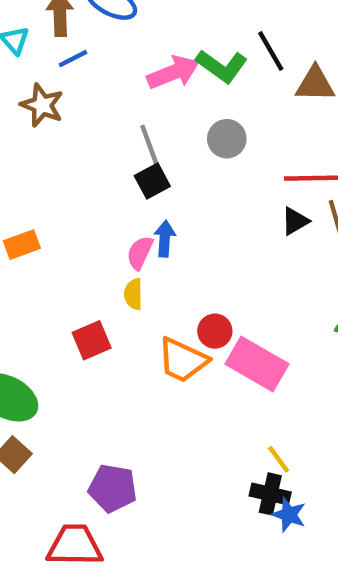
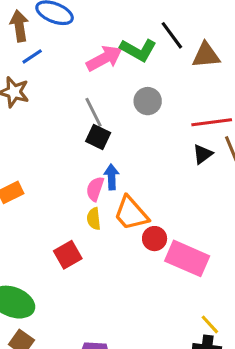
black square: (152, 181) -> (98, 137), turned -30
orange trapezoid: (183, 360) -> (131, 213), moved, turned 30

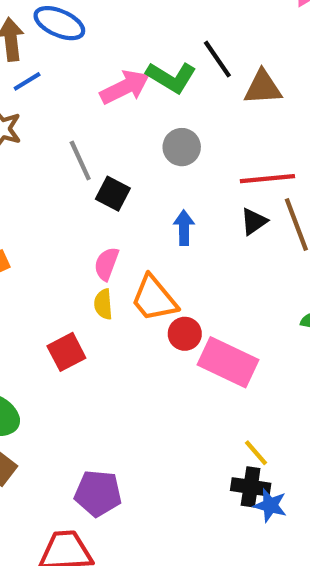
gray line: (94, 112) -> (80, 161), moved
blue arrow: (112, 177) -> (184, 228), moved

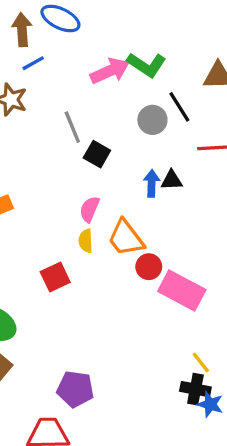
black line: (217, 59) -> (179, 107), moved
black triangle: (254, 221) -> (172, 180), moved, turned 30

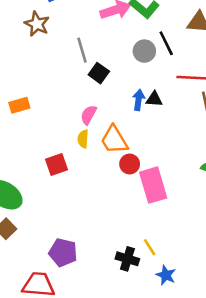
pink rectangle: (182, 290) -> (153, 185), turned 40
yellow line: (201, 363) -> (150, 247), moved
black cross: (195, 389) -> (127, 259), moved

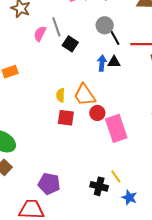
black line: (166, 43) -> (114, 36), moved
pink semicircle: (89, 115) -> (40, 34), moved
red square: (57, 164) -> (66, 118), moved, turned 30

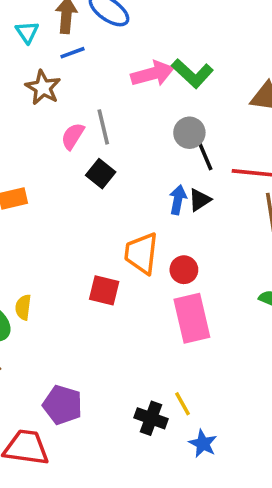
black square: (70, 44) -> (101, 174), moved
black triangle: (114, 62) -> (200, 200), turned -40
yellow semicircle: (61, 95) -> (23, 307), moved
orange trapezoid: (85, 95) -> (141, 253), turned 35
red circle: (97, 113) -> (184, 270), moved

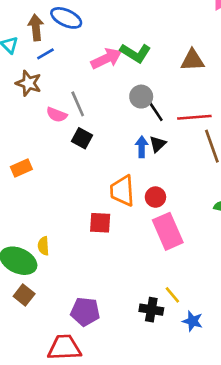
pink semicircle: (73, 136) -> (57, 115), turned -90

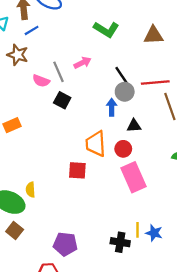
pink arrow: (106, 59) -> (83, 63), moved, size x0.7
gray circle: (141, 97) -> (125, 92), moved
black triangle: (158, 144) -> (134, 126), moved, turned 40
yellow line: (172, 295) -> (138, 230), turned 40
blue star: (193, 321) -> (154, 233), moved

